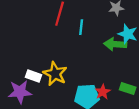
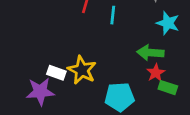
green arrow: (115, 44) -> (150, 53), moved
red star: (103, 92) -> (156, 73), moved

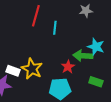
cyan star: (168, 23) -> (96, 47), moved
red star: (156, 73) -> (68, 67), moved

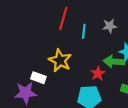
gray star: (86, 11) -> (110, 26), moved
yellow star: (32, 69) -> (60, 60), moved

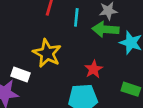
green arrow: (114, 62) -> (106, 29), moved

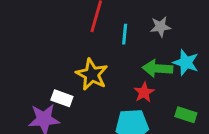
green arrow: (106, 29) -> (157, 68), moved

